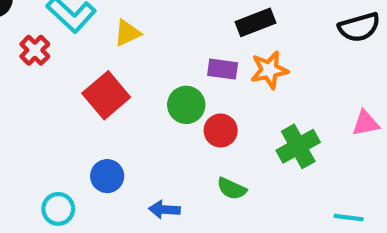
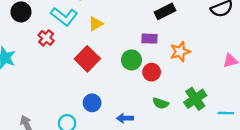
orange star: (269, 70) -> (180, 52), moved
green cross: (298, 146) -> (195, 99), moved

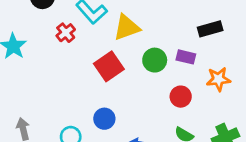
yellow triangle: (96, 24) -> (127, 27), size x1.5
green circle: (131, 60) -> (155, 60), moved

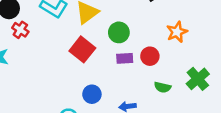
red cross: (66, 33) -> (20, 30), moved
purple rectangle: (186, 57) -> (125, 58), moved

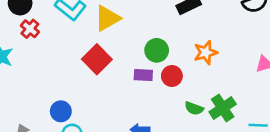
green circle: (119, 32) -> (157, 50), moved
green semicircle: (163, 87) -> (194, 108), moved
blue circle: (92, 94) -> (61, 111), moved

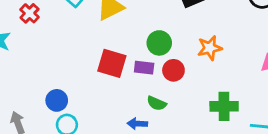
red square: (97, 59) -> (112, 63), moved, turned -32
green semicircle: (194, 108) -> (157, 103), moved
green cross: (223, 108) -> (224, 106), turned 30

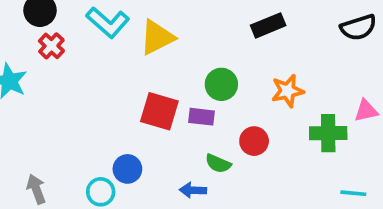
red circle: (173, 70) -> (254, 141), moved
blue circle: (57, 100) -> (127, 169), moved
green cross: (224, 106) -> (328, 133), moved

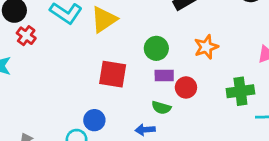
purple rectangle: (202, 117) -> (164, 75), moved
green cross: (328, 133) -> (240, 91), moved

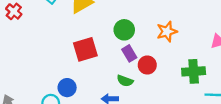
red square: (113, 74) -> (85, 49), turned -30
purple rectangle: (164, 75) -> (129, 53), turned 56

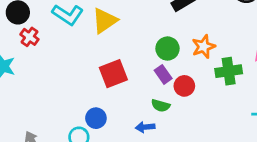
green circle: (124, 30) -> (167, 49), moved
green cross: (194, 71) -> (229, 71), moved

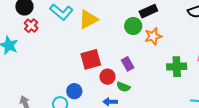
orange star: (204, 47) -> (153, 36), moved
green circle: (167, 49) -> (133, 26), moved
red circle: (184, 86) -> (107, 77), moved

